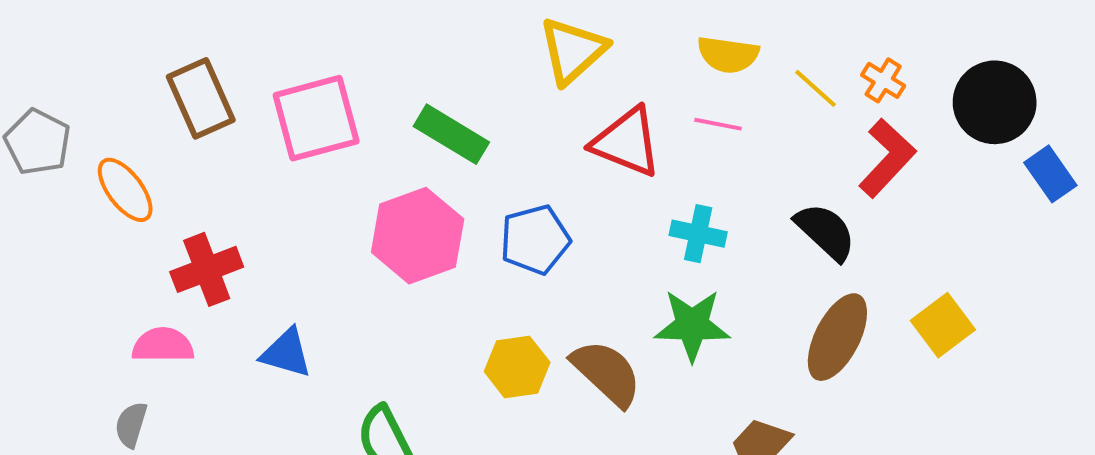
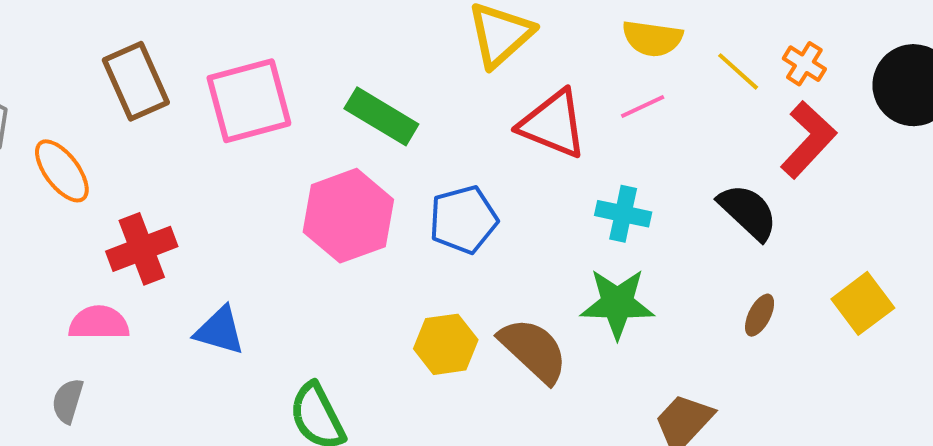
pink line: (718, 124) -> (643, 107), turned -36
brown ellipse: (837, 337) -> (760, 315), size x0.5

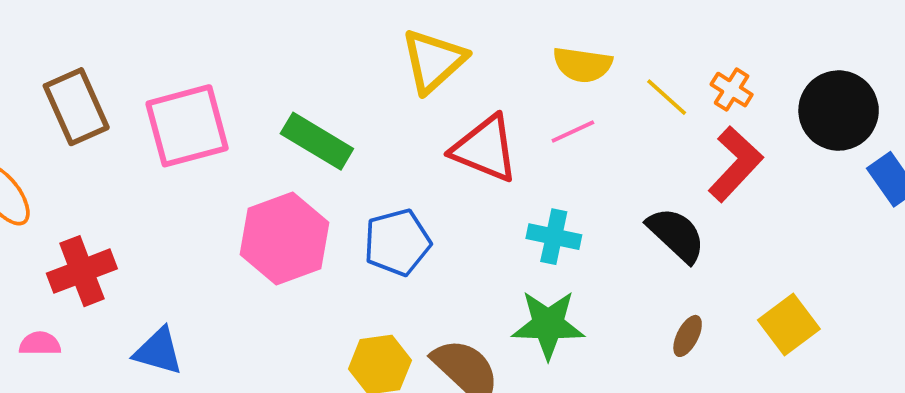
pink semicircle: (99, 323) -> (40, 344), size x0.7

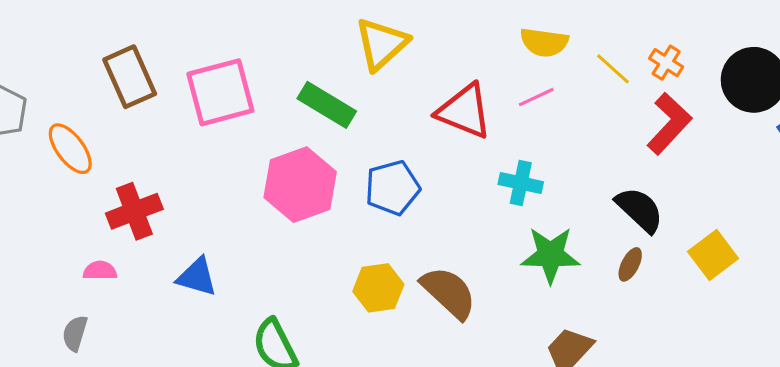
yellow triangle: (433, 61) -> (381, 44), moved
black semicircle: (676, 235) -> (640, 210), moved
green star: (548, 325) -> (550, 255), moved

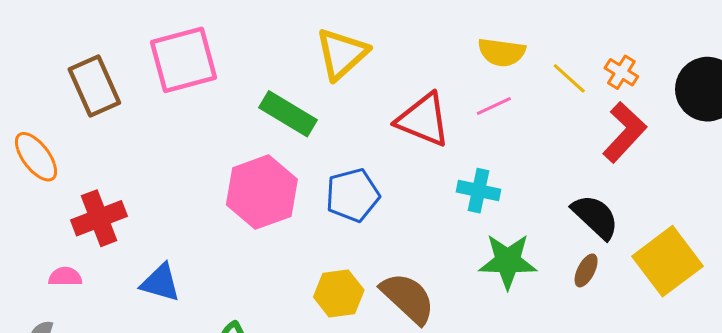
pink square: (220, 92) -> (184, 60), moved
yellow square: (713, 255) -> (668, 261), size x1.4

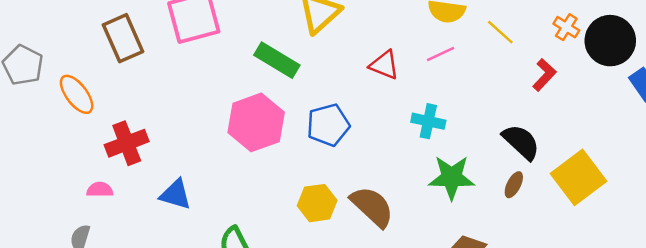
orange cross: (621, 72) -> (566, 27), moved
red triangle: (423, 120) -> (384, 65), size x0.7
red L-shape: (624, 132) -> (544, 75), size x0.7

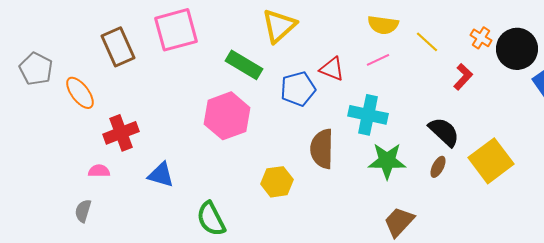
cyan cross: (428, 121) -> (368, 115), size x1.4
blue pentagon: (328, 125) -> (298, 89), moved
brown semicircle: (372, 207) -> (322, 149), moved, turned -132

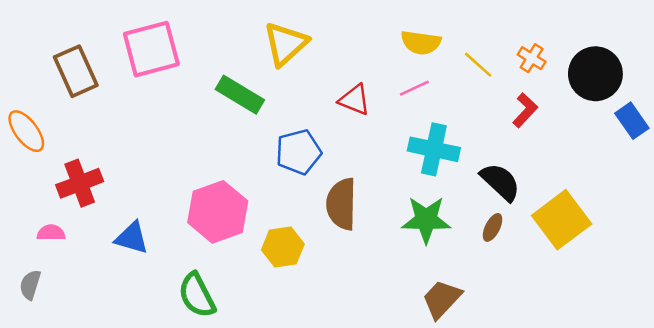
orange cross: (481, 38) -> (532, 58), moved
blue pentagon: (298, 89) -> (298, 152), moved
cyan cross: (368, 115) -> (434, 149), moved
pink hexagon: (227, 116) -> (218, 212), moved

